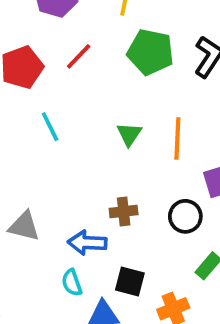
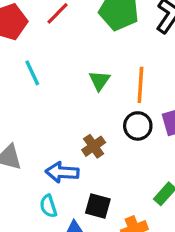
brown cross: (124, 211) -> (94, 146), turned -30
black circle: (185, 216) -> (138, 126), moved

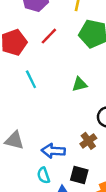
green triangle: (99, 81) -> (80, 84), turned 42
brown cross: (94, 146) -> (88, 141), moved

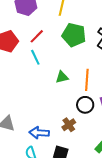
cyan line: (31, 79) -> (35, 57), moved

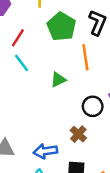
green pentagon: (74, 35) -> (61, 27), turned 30
orange line: (87, 80) -> (85, 57), moved

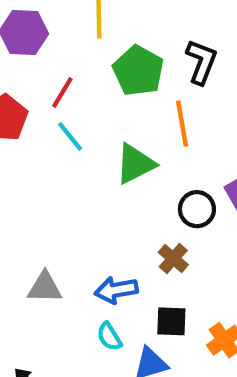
green triangle: (58, 80) -> (135, 164), size x1.5

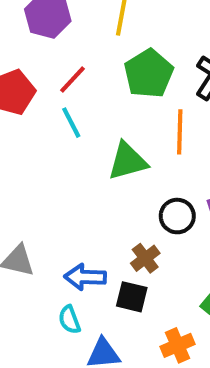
black square: (171, 321) -> (132, 297), moved

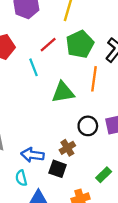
red line: (73, 80) -> (48, 45), moved

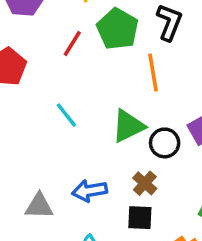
cyan line: (33, 67) -> (66, 115), moved
green triangle: (63, 92) -> (128, 126), moved
blue arrow: (32, 155) -> (90, 191), moved

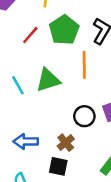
green triangle: (128, 126) -> (48, 80), moved

